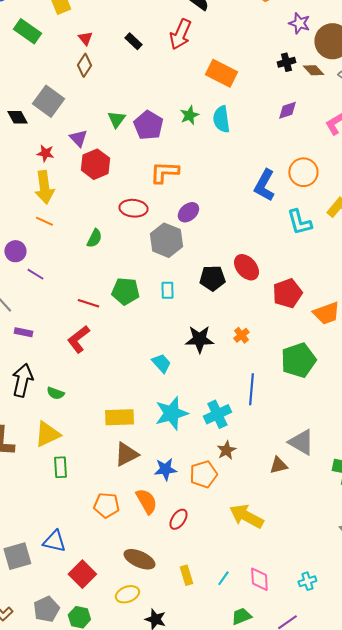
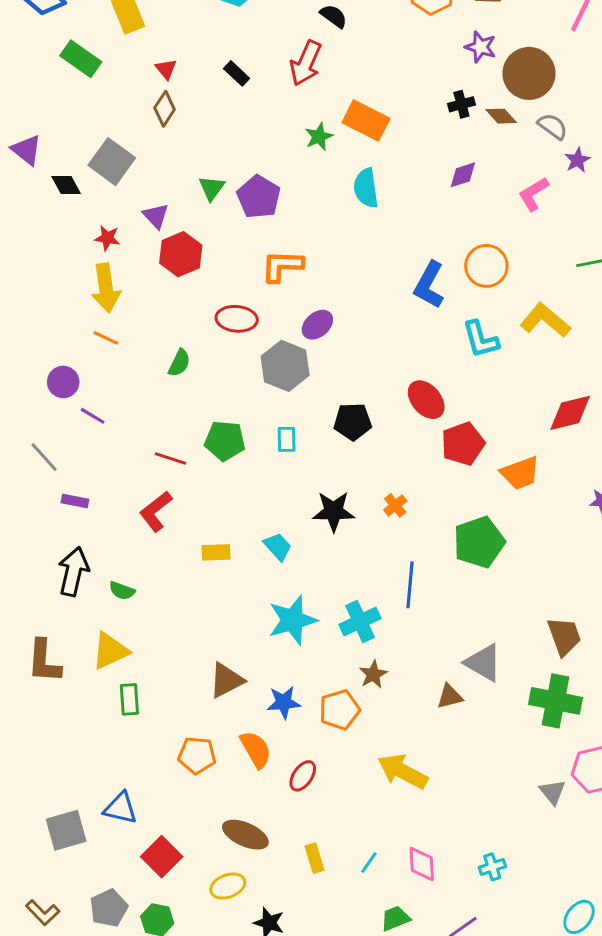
green star: (189, 115) -> (319, 137), moved
red ellipse: (246, 267) -> (426, 400), moved
yellow rectangle: (119, 417) -> (216, 552), moved, size x0.7

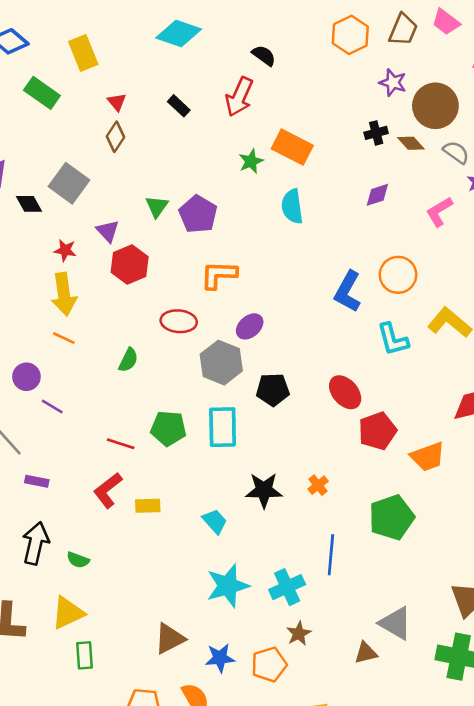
black pentagon: (353, 422) -> (273, 390), moved
cyan rectangle: (287, 439) -> (223, 427), size x1.8
yellow rectangle: (216, 552) -> (148, 506), moved

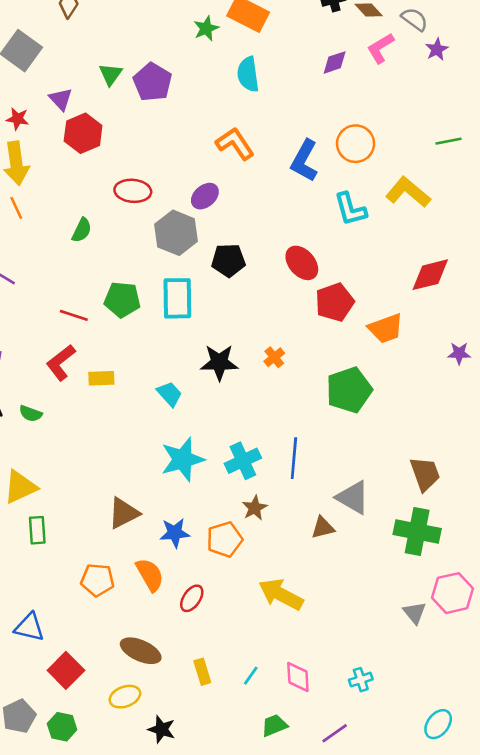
pink L-shape: (439, 212) -> (380, 48), moved
orange L-shape: (219, 275) -> (235, 144), moved, turned 54
orange line: (64, 338) -> (16, 208), turned 40
blue line: (331, 555) -> (294, 458), moved
green semicircle: (78, 560) -> (31, 414), moved

